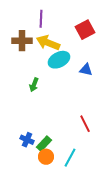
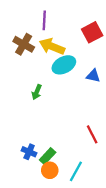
brown cross: (22, 41) -> (24, 44), turned 30

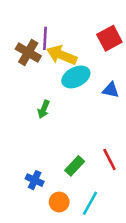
purple line: (44, 20) -> (45, 38), moved
green rectangle: (48, 156) -> (75, 166), moved

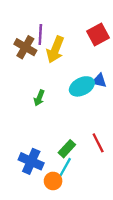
yellow arrow: (62, 55) -> (55, 49), turned -90
cyan ellipse: (76, 77) -> (82, 86), moved
blue cross: (35, 180) -> (31, 161), size x1.5
cyan line: (90, 203) -> (65, 168), moved

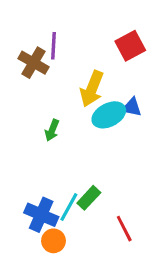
yellow arrow: (55, 49) -> (92, 89), moved
red line: (98, 143) -> (124, 229), moved
cyan line: (65, 168) -> (69, 207), moved
orange circle: (53, 181) -> (53, 241), moved

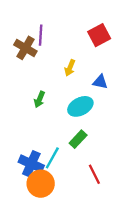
yellow arrow: (92, 89) -> (70, 68), size x0.6
cyan ellipse: (109, 115) -> (80, 106), moved
green rectangle: (89, 198) -> (78, 139), moved
orange circle: (53, 241) -> (41, 184), size x1.5

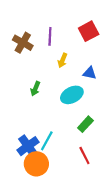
purple line: (41, 35) -> (50, 36), moved
green rectangle: (78, 139) -> (85, 124), moved
blue cross: (31, 164) -> (28, 146), turned 30

